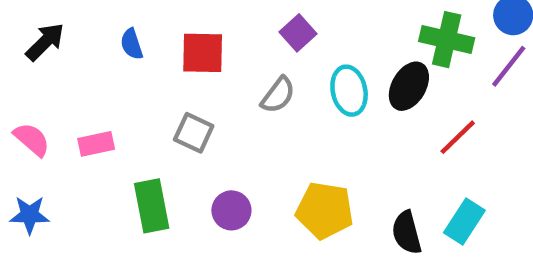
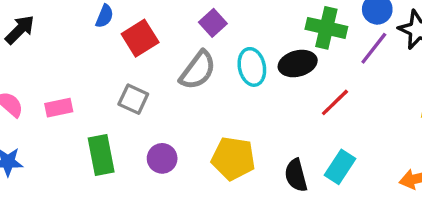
blue semicircle: (132, 44) -> (104, 16), moved, turned -140
red square: (203, 53) -> (140, 38), turned -33
black ellipse: (409, 86) -> (298, 64), turned 45
gray semicircle: (278, 95) -> (198, 70), size x1.4

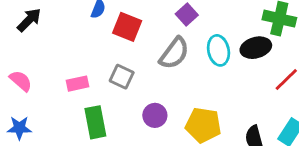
red square: (140, 38) -> (127, 27), turned -36
pink rectangle: (59, 108) -> (77, 84), moved
purple circle: (162, 158) -> (155, 115), moved

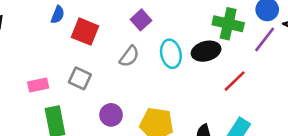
gray semicircle: (174, 53) -> (129, 56), size x0.7

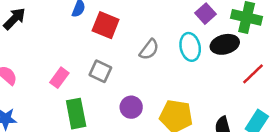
purple square: (141, 20) -> (206, 14), moved
pink rectangle: (38, 85) -> (59, 78), turned -42

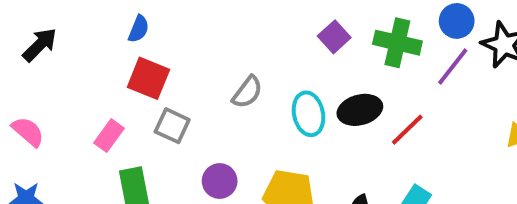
red square: (106, 25) -> (148, 78), moved
black ellipse: (225, 44) -> (360, 110), moved
cyan ellipse: (190, 47) -> (308, 114), moved

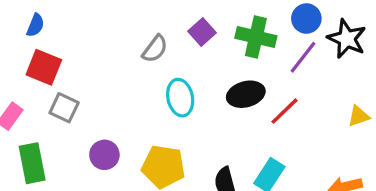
gray semicircle: (247, 92) -> (155, 49), moved
black ellipse: (360, 110) -> (246, 94), moved
red line: (407, 130) -> (284, 111), moved

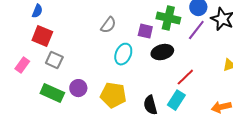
purple square: (202, 32) -> (145, 31), moved, turned -35
cyan ellipse: (180, 98) -> (123, 54), turned 35
red line: (284, 111) -> (185, 77), moved
green rectangle: (32, 163) -> (52, 93), moved, turned -55

